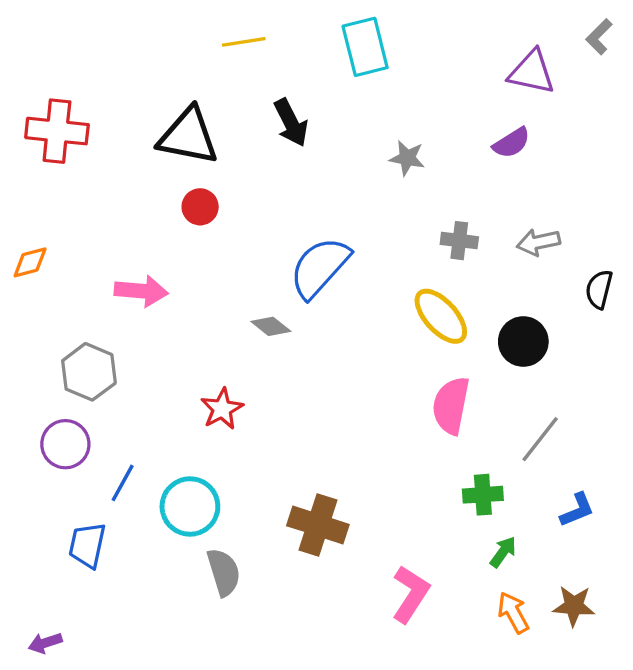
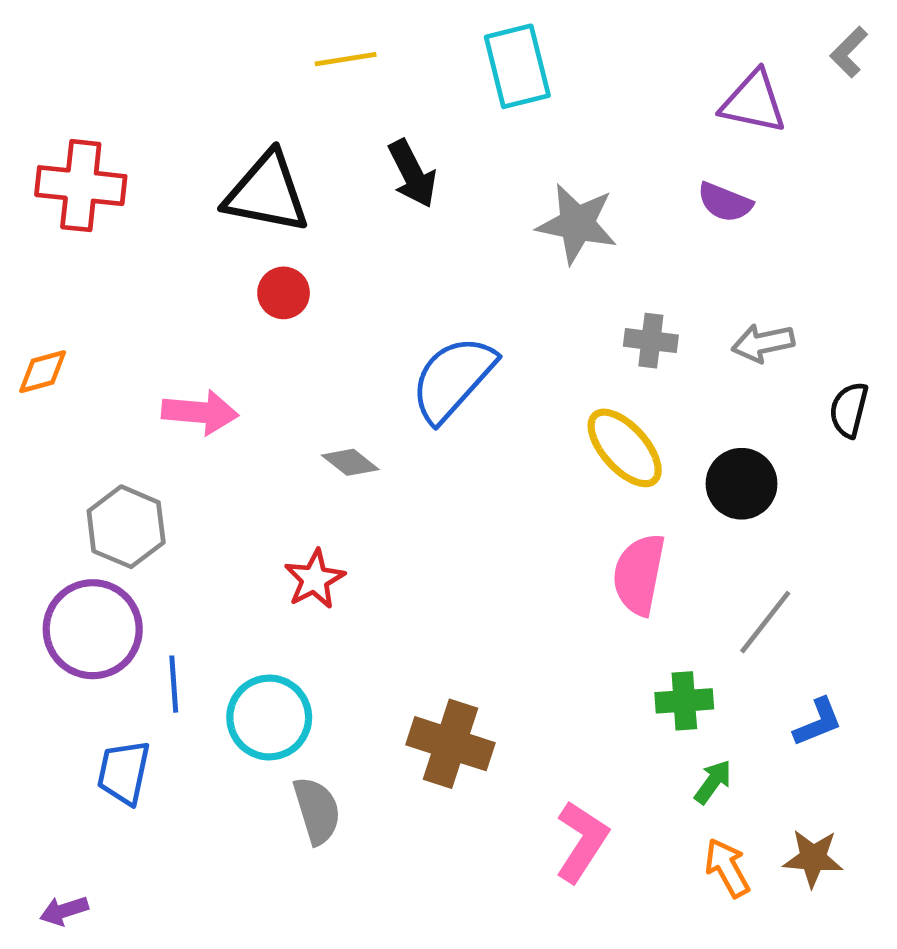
purple semicircle: (512, 143) -> (725, 202), turned 54
gray star: (407, 158) -> (577, 224), size x1.6
gray diamond: (271, 326) -> (350, 462), moved
purple circle: (65, 444) -> (93, 629), size x1.4
blue line: (123, 483) -> (174, 684), turned -33

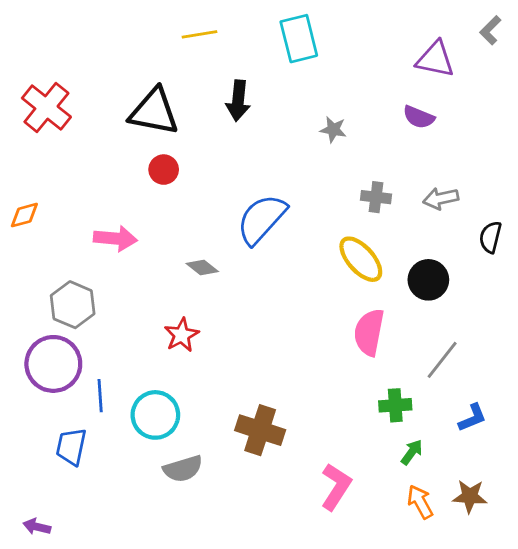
black arrow: (412, 174) -> (238, 101), turned 33
red cross: (81, 186) -> (46, 107), turned 33
gray star: (577, 224) -> (333, 130), size x0.6
gray semicircle: (317, 811) -> (183, 469), turned 90
purple arrow: (64, 911) -> (37, 527), turned 32

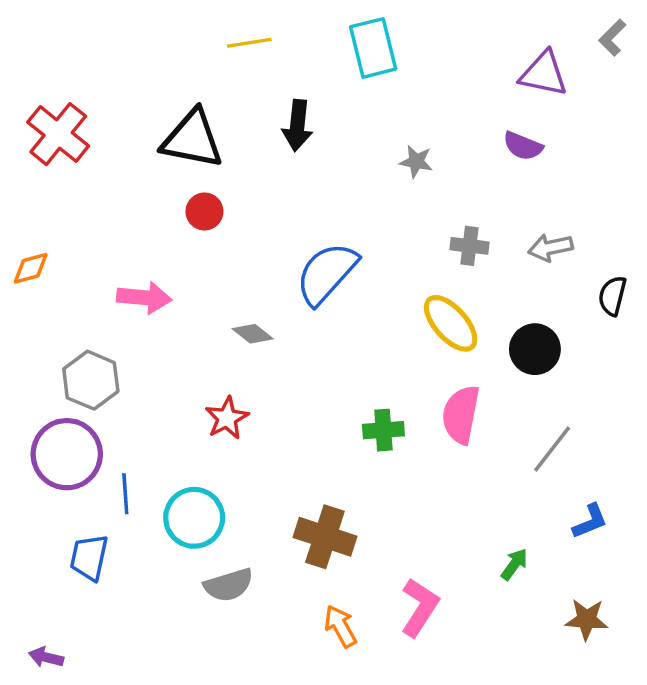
green cross: (395, 405) -> (383, 430), moved
orange arrow: (420, 502) -> (340, 626), moved

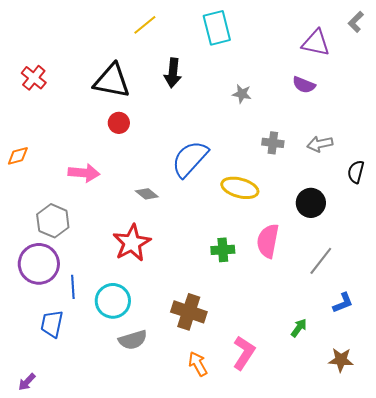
yellow line: (249, 43) -> (145, 25), turned -30
red cross: (58, 134) -> (34, 78), size x0.7
yellow ellipse: (451, 323) -> (240, 188), moved, turned -33
red star: (227, 418) -> (132, 243), size x1.5
purple arrow: (46, 657) -> (27, 382), turned -60

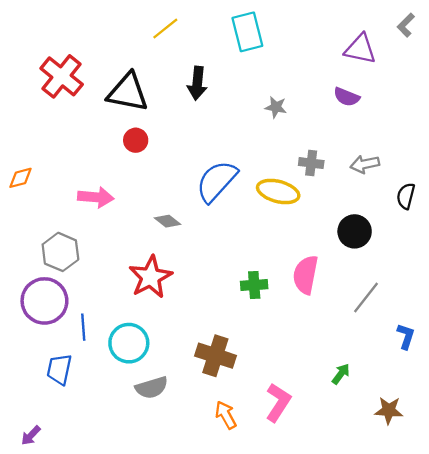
red cross: (34, 78) -> (62, 76), moved, size x1.5
yellow ellipse: (240, 188) -> (278, 192), moved
blue L-shape: (343, 303) -> (406, 336), moved, turned -50

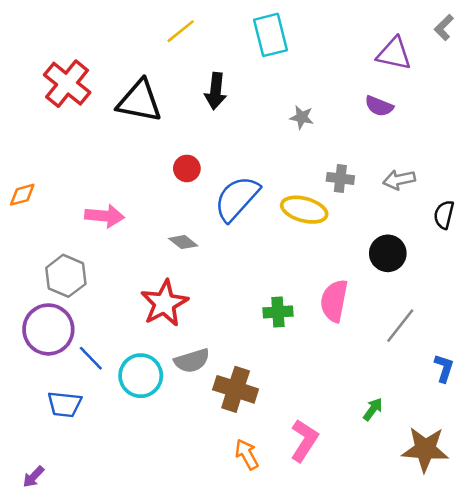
red circle: (136, 140) -> (187, 168), moved
blue line: (83, 327) -> (91, 358), turned -40
blue trapezoid: (59, 369) -> (65, 404), turned -96
gray semicircle: (152, 388) -> (192, 361), moved
brown star: (389, 410) -> (425, 449), size x1.5

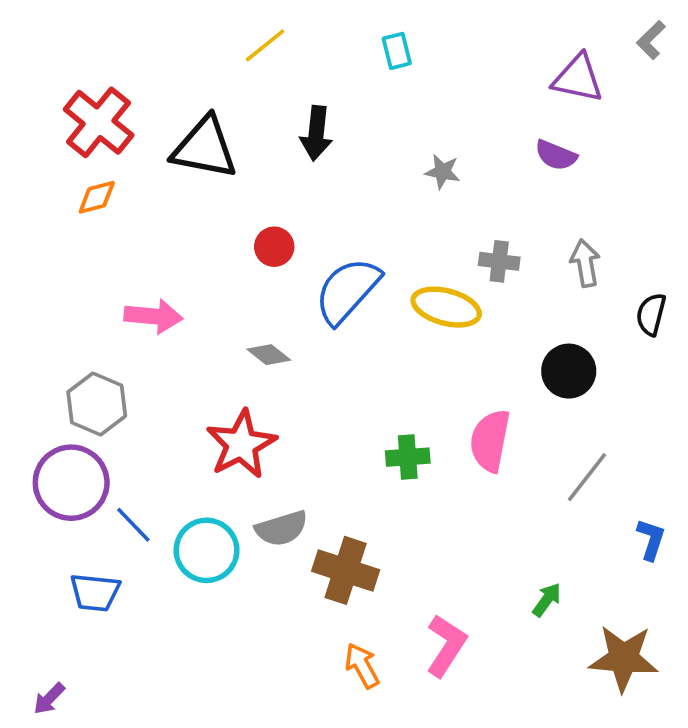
cyan rectangle: (270, 35) -> (397, 51), size x0.6
gray arrow: (399, 180) -> (585, 263), turned 92
orange diamond: (22, 195) -> (97, 197), moved

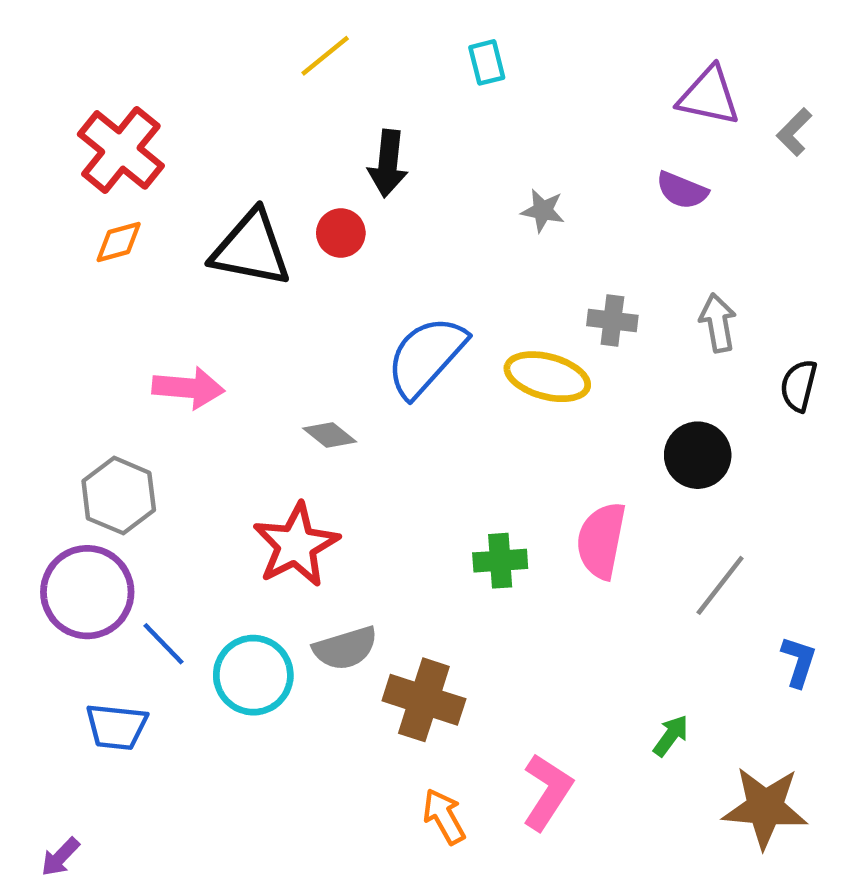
gray L-shape: (651, 40) -> (794, 132), moved
black triangle: (205, 148) -> (251, 249), moved
red circle: (274, 247) -> (341, 233), moved

